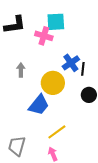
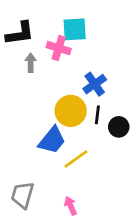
black line: (83, 69) -> (97, 115), moved
gray arrow: (21, 70) -> (31, 63), moved
yellow line: (57, 132) -> (76, 159), moved

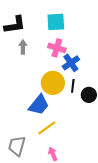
pink cross: (59, 48) -> (57, 48), moved
yellow line: (76, 159) -> (47, 128), moved

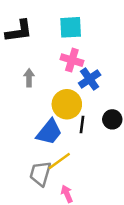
gray arrow: (23, 47) -> (29, 78), moved
black line: (73, 86) -> (82, 124), moved
gray trapezoid: (17, 146) -> (40, 174), moved

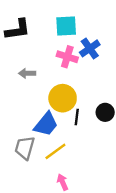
gray arrow: (29, 78) -> (27, 73), turned -91
blue cross: (90, 79) -> (90, 48), moved
gray trapezoid: (40, 174) -> (25, 148), moved

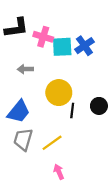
cyan square: (66, 26) -> (62, 47), moved
pink cross: (67, 57) -> (43, 37), moved
blue trapezoid: (46, 124) -> (19, 112), moved

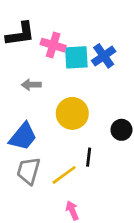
black line: (72, 110) -> (89, 157), moved

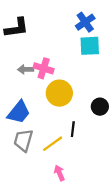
pink cross: (53, 45) -> (44, 68), moved
blue cross: (104, 56) -> (85, 22), moved
cyan square: (76, 57) -> (90, 46), moved

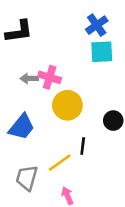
gray trapezoid: (23, 140) -> (27, 178), moved

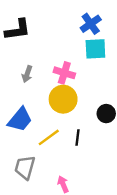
pink cross: (50, 77) -> (64, 73), moved
gray arrow: (29, 79) -> (27, 74), turned -70
yellow line: (60, 163) -> (49, 137), moved

